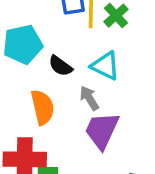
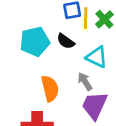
black semicircle: (60, 66) -> (66, 41), moved

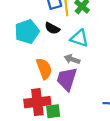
gray arrow: (85, 81) -> (72, 59), turned -32
purple trapezoid: (95, 105) -> (67, 79), moved

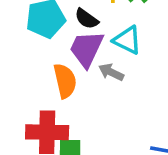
purple trapezoid: (67, 79) -> (86, 49), moved

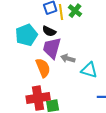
cyan triangle: (127, 40) -> (89, 70), moved

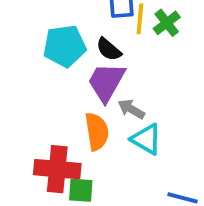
orange semicircle: (43, 68) -> (97, 132), moved
cyan triangle: (89, 70) -> (146, 139), moved

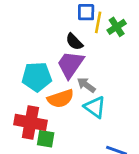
cyan pentagon: (65, 46) -> (37, 77), moved
orange semicircle: (97, 132) -> (61, 99), turned 75

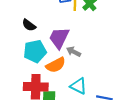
black semicircle: (74, 42) -> (29, 25), moved
cyan triangle: (95, 107) -> (78, 86), moved

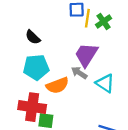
purple trapezoid: (59, 38) -> (86, 55), moved
cyan triangle: (78, 86) -> (105, 83), moved

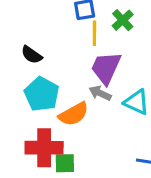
yellow line: (87, 18) -> (94, 33), moved
cyan pentagon: (36, 67) -> (42, 94), turned -30

